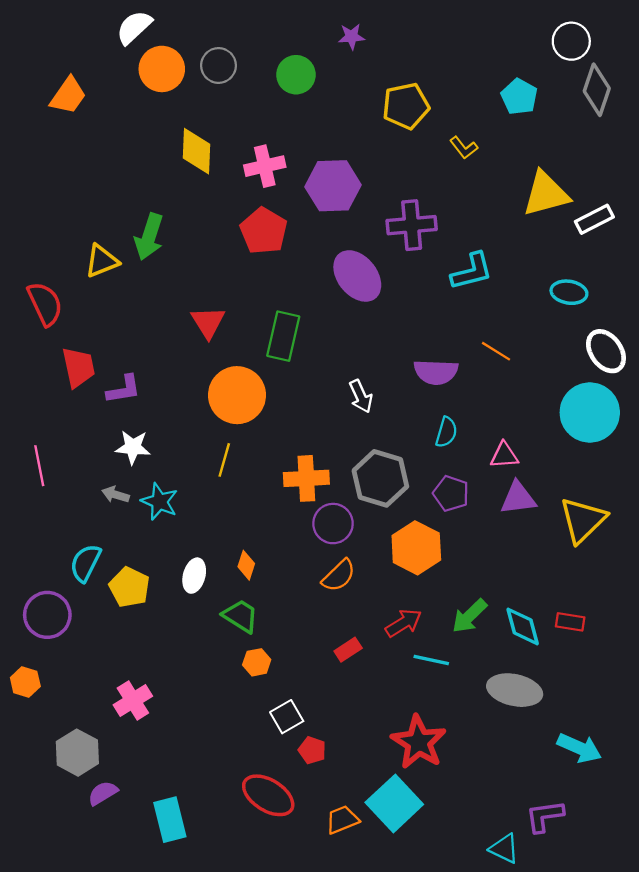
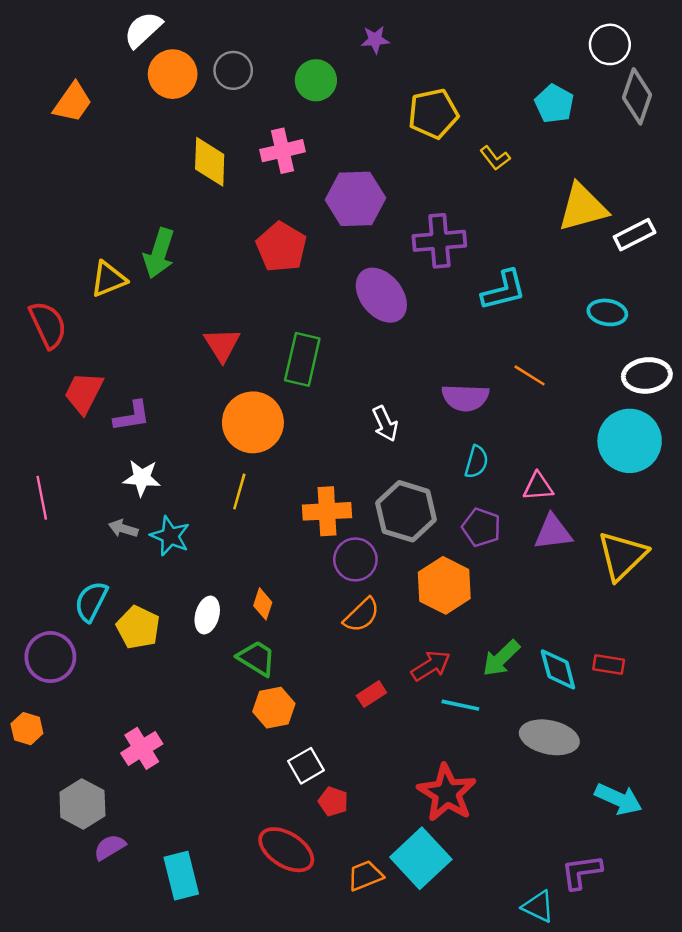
pink cross: (265, 166) -> (283, 151), moved
white ellipse: (606, 351) -> (647, 375), turned -60
red trapezoid: (79, 367) -> (84, 393), turned -141
orange hexagon: (257, 662) -> (274, 708), size x1.4

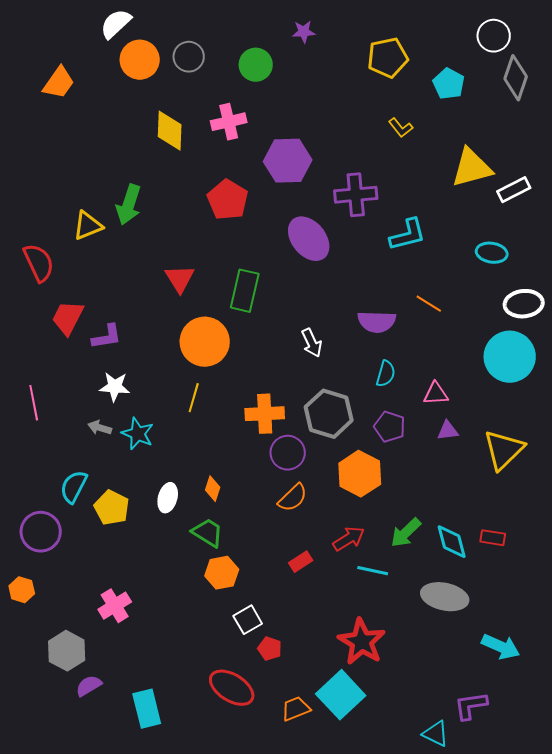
yellow pentagon: (433, 114) -> (388, 58), moved
purple triangle: (553, 532) -> (448, 431), size x0.7

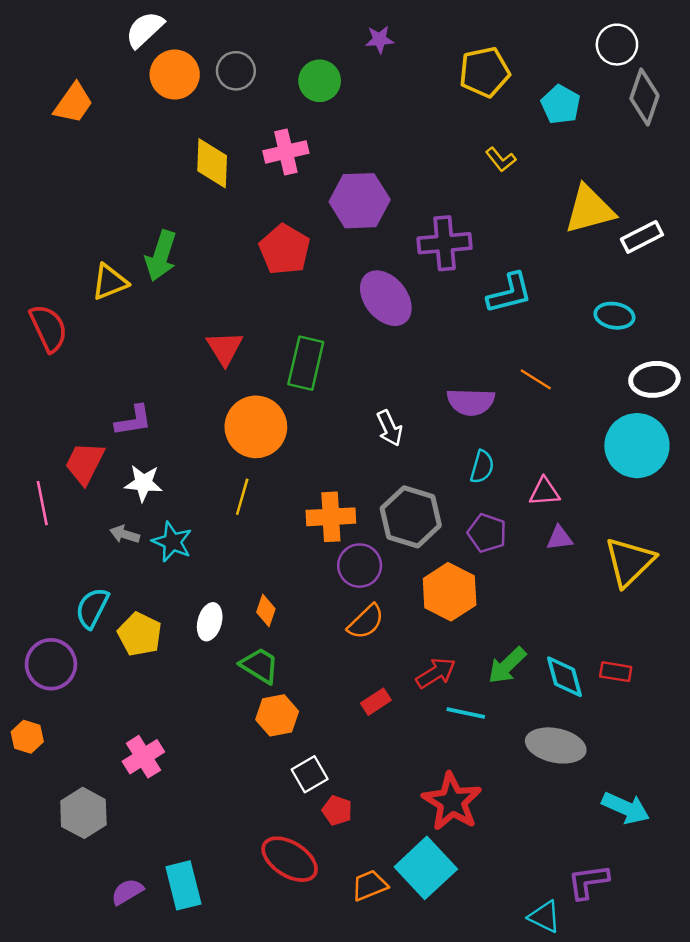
red trapezoid: (68, 318) -> (85, 463), moved
purple semicircle: (89, 686) -> (127, 892), moved

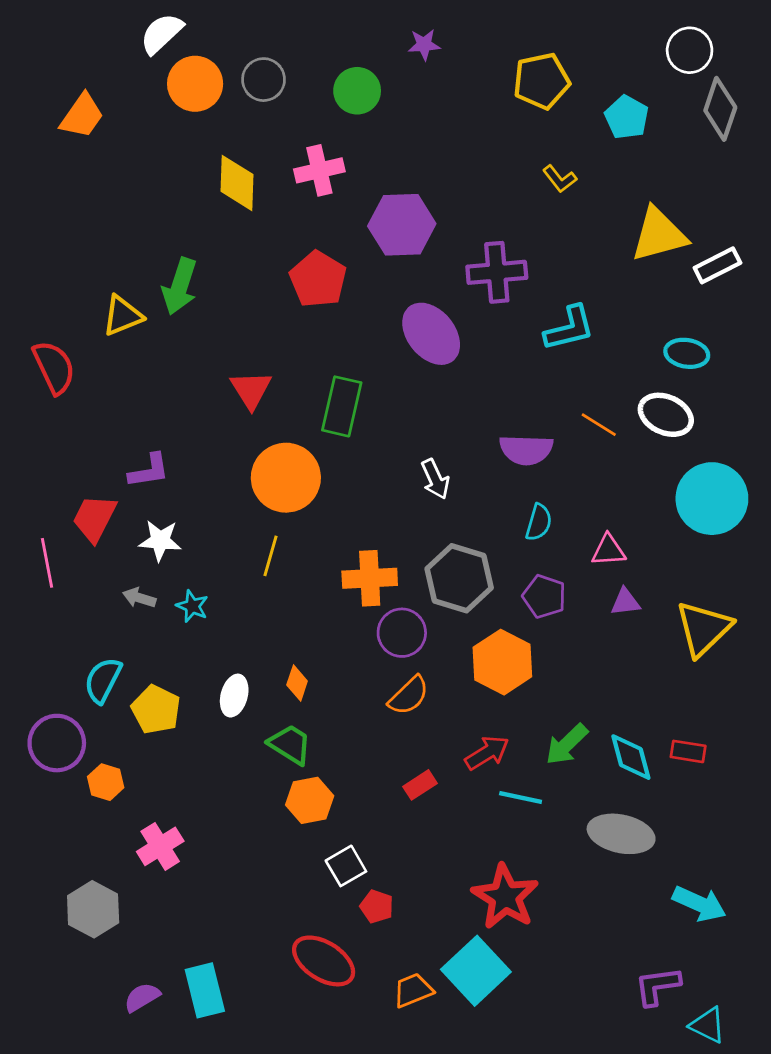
white ellipse: (654, 379) -> (666, 415), moved, turned 30
cyan star: (172, 542) -> (192, 606), size x0.7
orange hexagon: (27, 737) -> (106, 782), moved
cyan triangle: (544, 917) -> (708, 1025), moved

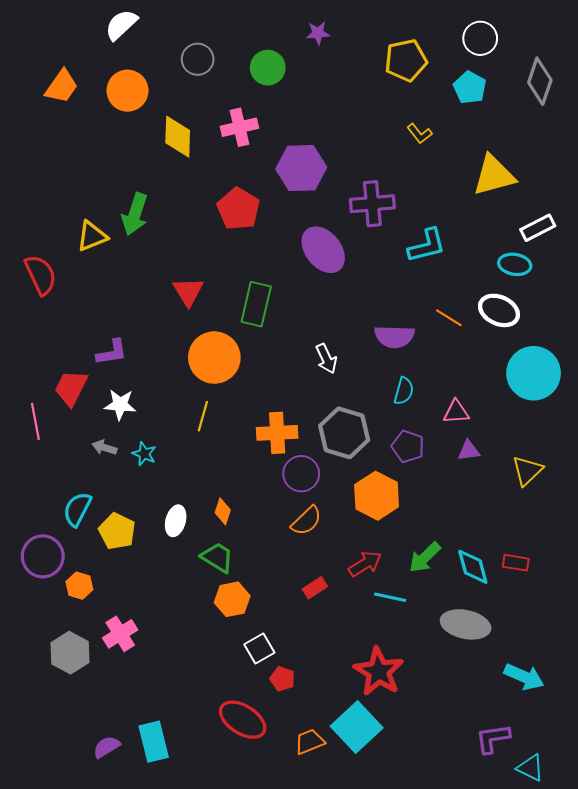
white circle: (690, 50) -> (480, 38), moved
orange circle: (195, 84) -> (127, 91), moved
white rectangle: (717, 265) -> (538, 228), moved
yellow triangle: (704, 629) -> (527, 471), size x0.7
gray hexagon: (93, 909) -> (70, 653), moved

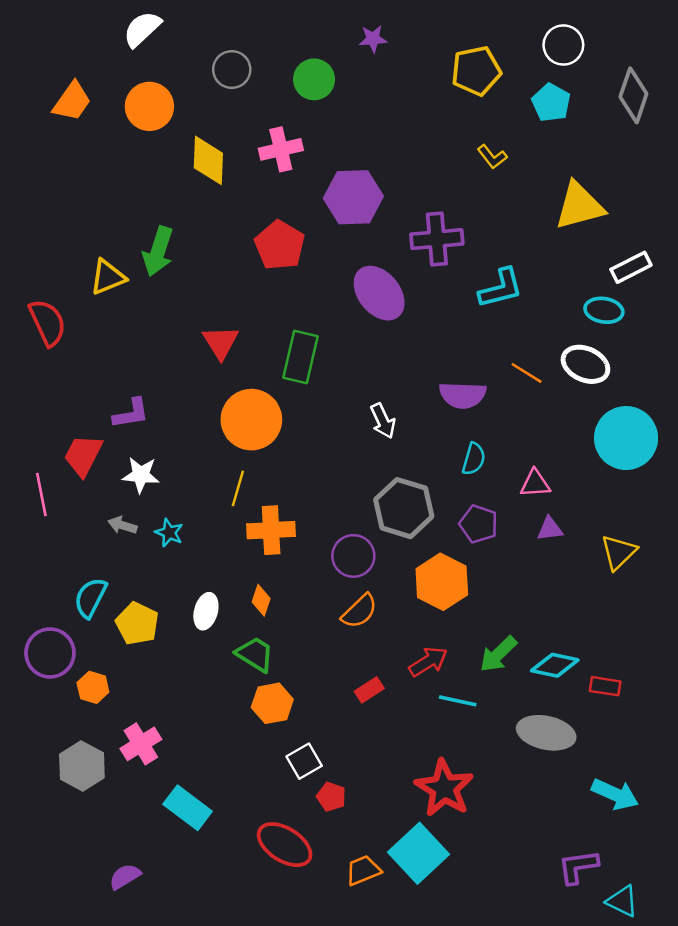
orange cross: (277, 433) -> (271, 530), moved
red rectangle: (516, 563) -> (605, 686), moved
cyan diamond: (473, 567) -> (555, 665), turned -63
cyan rectangle: (154, 742) -> (188, 808), moved, turned -39

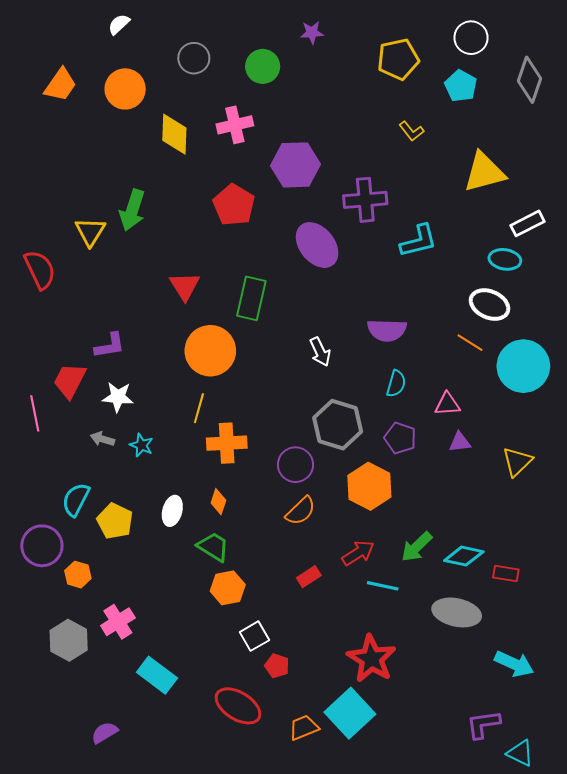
white semicircle: (142, 29) -> (119, 24), size x0.7
yellow triangle: (108, 277) -> (90, 232), turned -36
orange line: (527, 373) -> (470, 343), moved

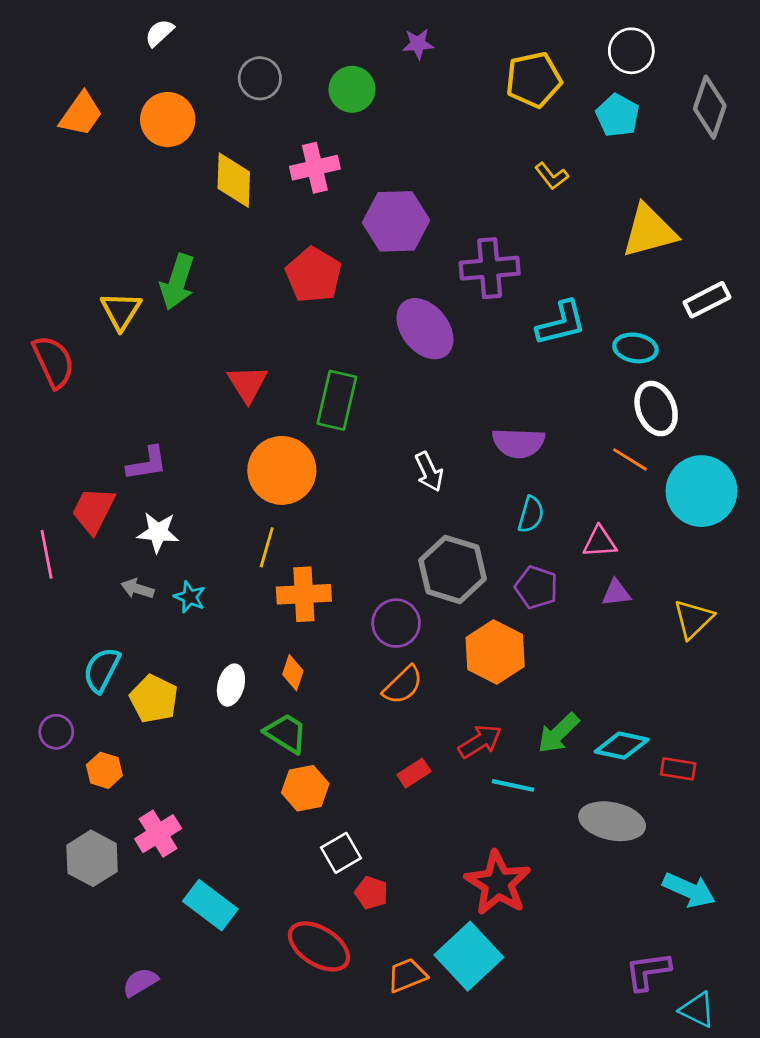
cyan ellipse: (505, 259) -> (635, 348), moved
white ellipse: (489, 305) -> (656, 408), turned 45
purple circle: (42, 546) -> (56, 732), size x0.6

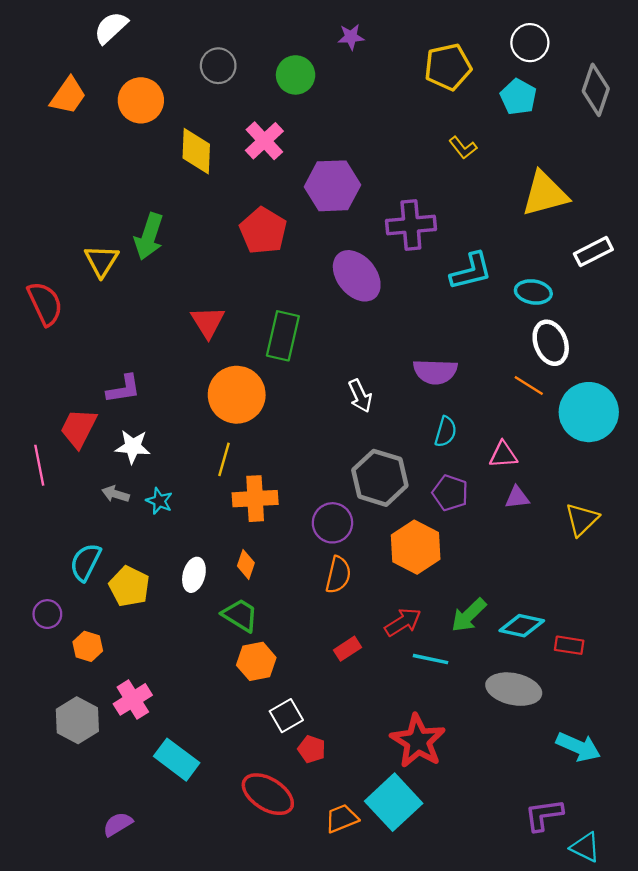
white semicircle: (159, 33) -> (111, 28), moved, size x1.4
pink cross: (315, 168) -> (264, 141), turned -30
orange semicircle: (403, 685) -> (338, 575), turned -33

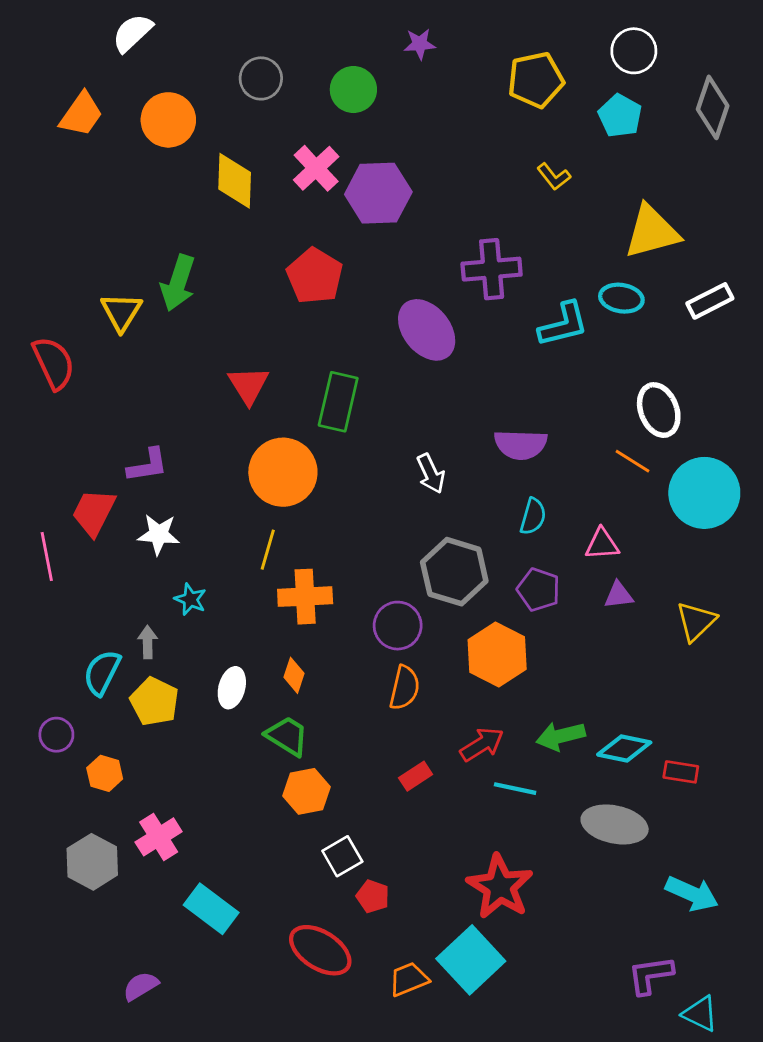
purple hexagon: (332, 186) -> (378, 193), moved
cyan ellipse: (533, 292) -> (621, 298), moved
gray arrow: (115, 494) -> (148, 642), moved, turned 72
green arrow: (469, 615) -> (561, 736), turned 30

